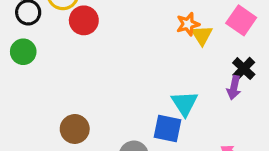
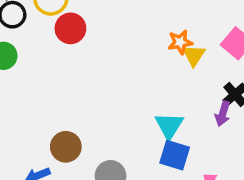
blue square: (168, 128) -> (175, 155), moved
brown circle: (75, 129) -> (66, 147), moved

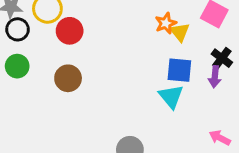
brown circle: (66, 147) -> (68, 78), moved
blue square: (175, 155) -> (179, 70), moved

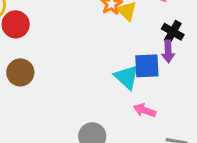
blue square: (179, 70) -> (147, 66), moved
pink arrow: (220, 138) -> (145, 110), moved

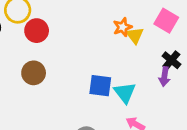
blue square: (147, 66) -> (100, 86), moved

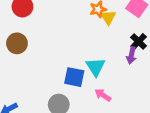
blue square: (100, 86) -> (74, 77), moved

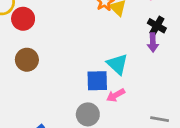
pink arrow: (103, 95) -> (116, 95), moved, turned -49

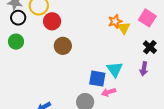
purple arrow: (153, 42) -> (144, 69), moved
brown circle: (27, 60) -> (63, 46), moved

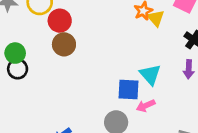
black circle: (18, 18) -> (18, 69), moved
brown circle: (63, 46) -> (64, 44), moved

